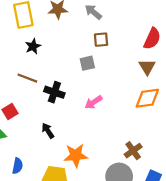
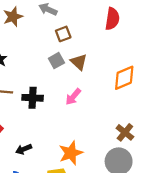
brown triangle: (147, 67) -> (79, 62), moved
black arrow: (48, 131) -> (24, 149), moved, turned -63

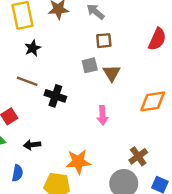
pink arrow: (73, 97) -> (102, 115), moved, turned -60

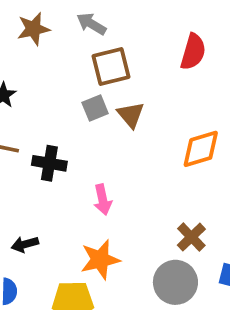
brown square: (104, 41) -> (111, 67), size x1.5
pink arrow: (102, 115) -> (103, 200), moved

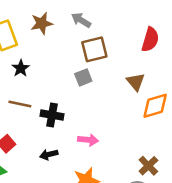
brown triangle: (131, 115) -> (136, 82), moved
pink arrow: (103, 200) -> (88, 140), turned -72
black arrow: (25, 244) -> (49, 155), moved

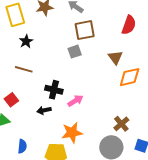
black cross: (52, 115) -> (54, 90), moved
pink arrow: (88, 140) -> (75, 101), turned -42

